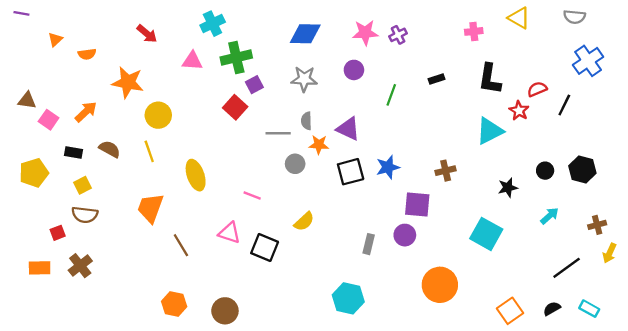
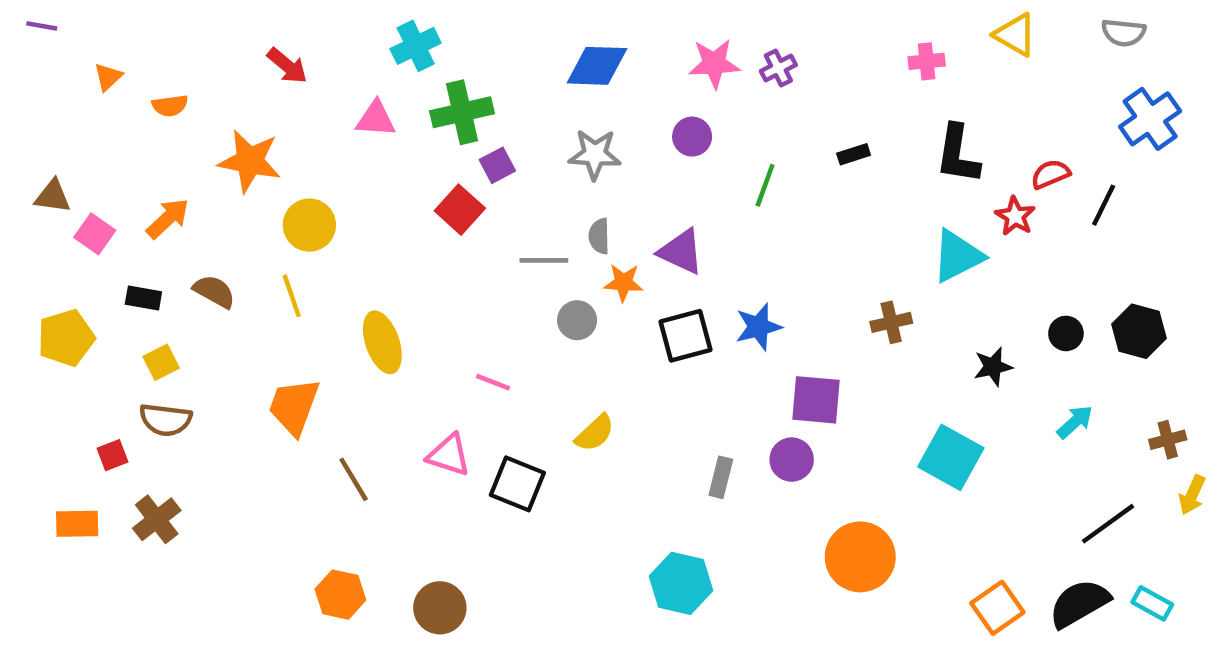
brown cross: (446, 171) -> (891, 322), moved
black semicircle: (552, 309) -> (1079, 603), size x1.8

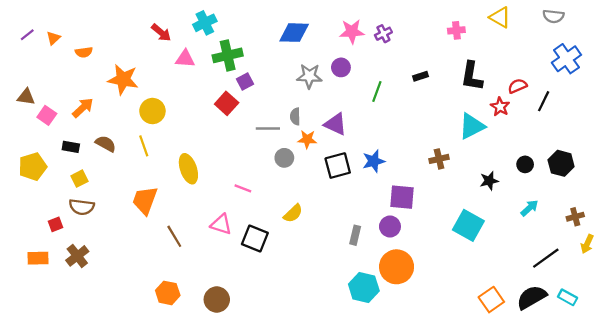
purple line: (42, 26) -> (27, 35), moved, turned -48
red arrow: (287, 66) -> (161, 33), moved
gray star: (595, 154) -> (309, 76), moved
orange circle: (860, 557) -> (397, 267), moved
cyan hexagon: (681, 583) -> (364, 288), moved

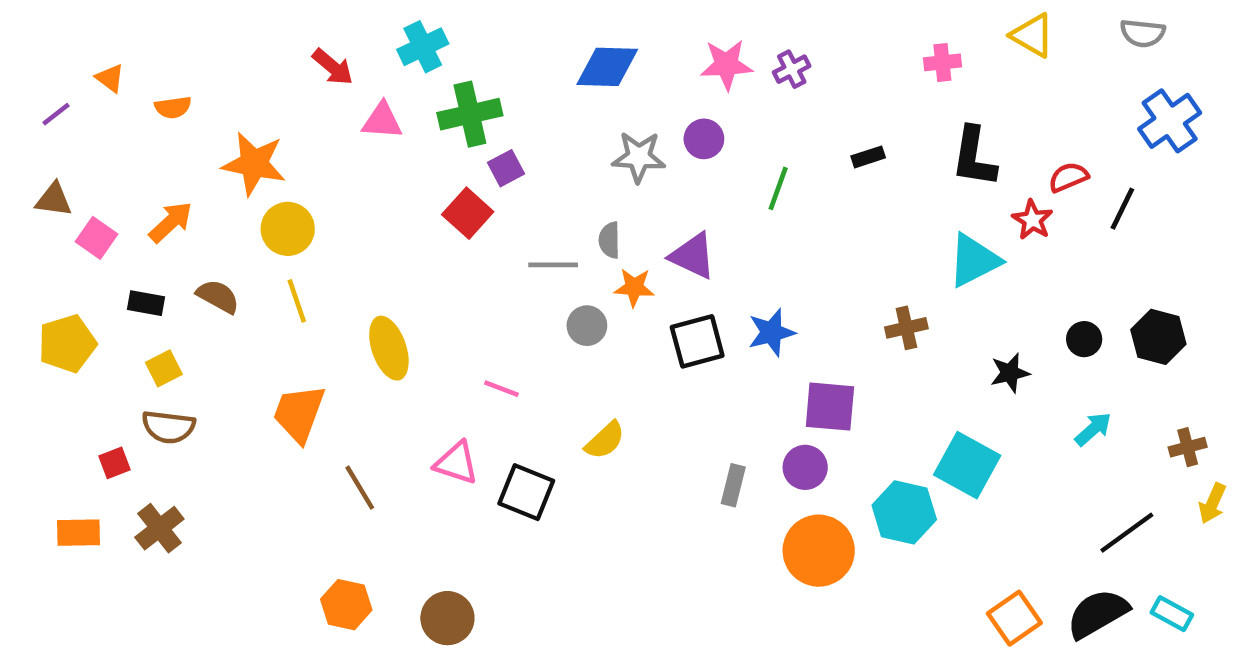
purple line: (27, 35) -> (56, 114), moved
orange triangle: (53, 38) -> (110, 78), turned -40
yellow circle: (152, 111) -> (288, 229), moved
cyan hexagon: (364, 288) -> (904, 512), moved

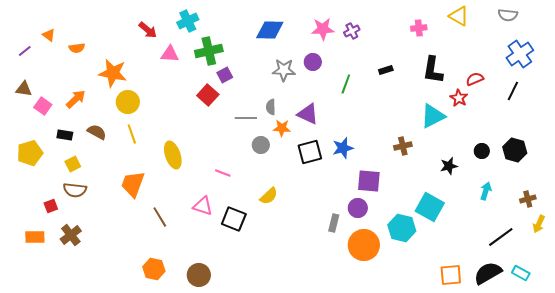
black line: (1122, 209) -> (513, 91), moved
cyan arrow: (1093, 429) -> (486, 191), turned -30
gray rectangle: (733, 485) -> (334, 223), moved
orange square: (1014, 618) -> (451, 275), turned 30

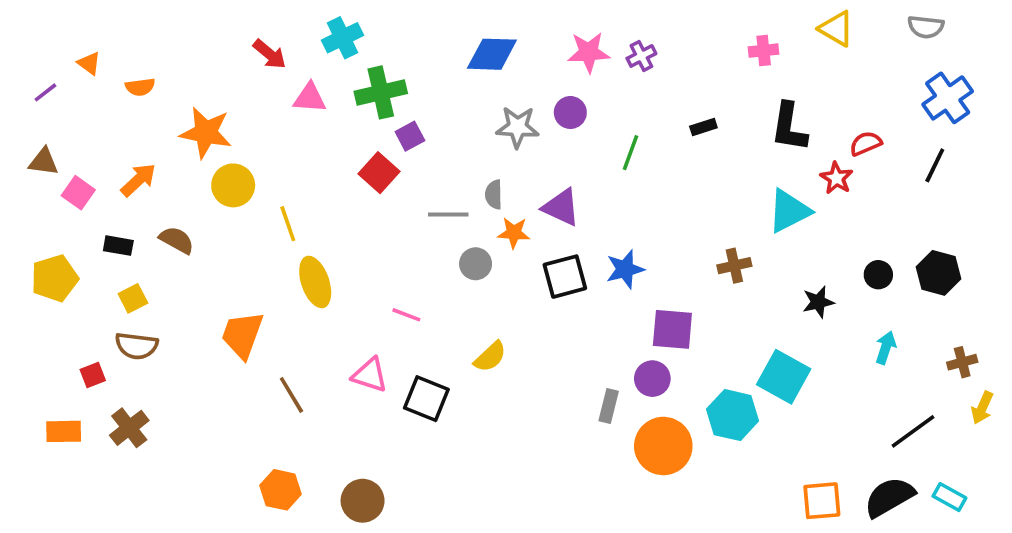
yellow line: (132, 134) -> (288, 224), moved

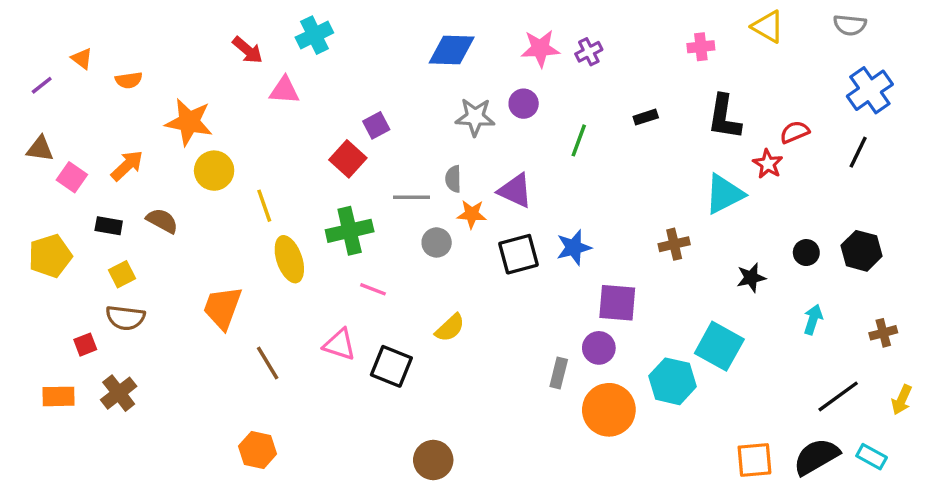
green cross: (381, 92) -> (350, 231), moved
yellow arrow: (982, 408) -> (902, 400), moved
brown circle: (363, 501) -> (433, 460), moved

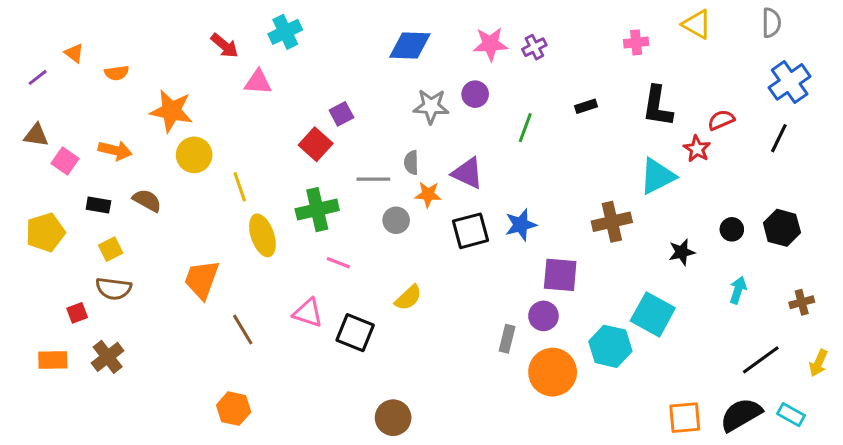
gray semicircle: (850, 25) -> (771, 23), turned -96
orange arrow: (127, 166) -> (115, 150), turned 56
brown cross: (674, 244) -> (612, 222), size x1.4

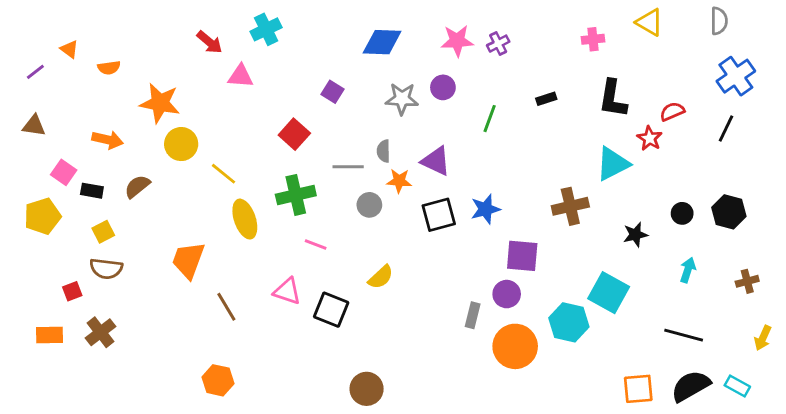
purple square: (341, 114) -> (333, 92), moved, turned -30
pink square: (65, 161) -> (64, 172), moved
yellow line: (240, 187) -> (224, 174), turned -32
brown semicircle: (147, 200) -> (137, 186), turned -68
black line: (761, 360) -> (684, 335), moved, turned 51

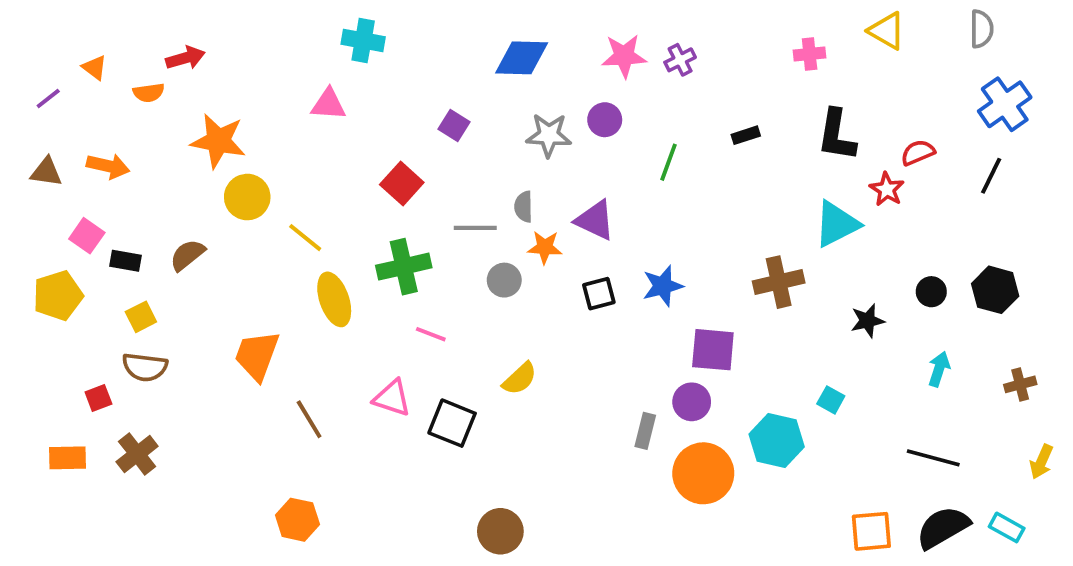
cyan cross: (266, 29) -> (363, 40), turned 36
red arrow: (209, 42) -> (185, 58), moved, turned -56
orange arrow: (108, 140) -> (108, 166), moved
black square: (439, 215) -> (599, 294), size x0.7
cyan square: (609, 293) -> (831, 400), size x0.5

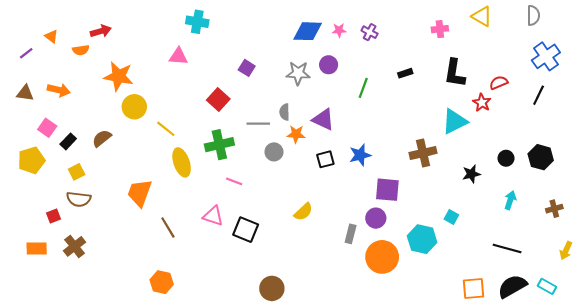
pink star: (624, 56) -> (339, 30), size x0.6
blue diamond: (522, 58) -> (308, 31), moved
purple cross: (680, 60) -> (370, 32), turned -35
black rectangle: (125, 261) -> (68, 141), turned -56
yellow semicircle: (520, 379) -> (303, 212), moved

